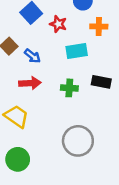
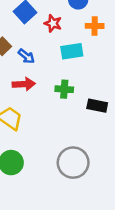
black rectangle: (101, 82) -> (97, 106), moved
gray circle: (78, 141) -> (73, 163), moved

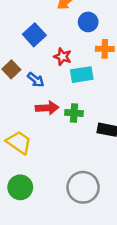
red star: (53, 23) -> (63, 57), moved
red arrow: (24, 84) -> (47, 108), moved

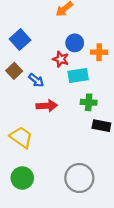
blue circle: (88, 22) -> (75, 43), moved
blue square: (34, 35) -> (20, 39), moved
green cross: (74, 113) -> (89, 102), moved

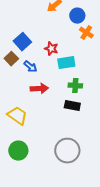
blue square: (20, 39) -> (22, 42), moved
blue circle: (75, 43) -> (77, 16), moved
orange cross: (99, 52) -> (86, 33), moved, turned 32
black rectangle: (101, 126) -> (72, 106), moved

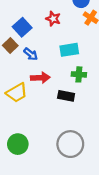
red star: (51, 49) -> (53, 19), moved
black rectangle: (72, 106) -> (66, 96), moved
yellow trapezoid: (17, 116) -> (17, 93), moved, turned 115

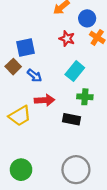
red star: (53, 19) -> (67, 39), moved
blue square: (22, 27) -> (26, 48), turned 30
cyan rectangle: (69, 50) -> (75, 71), turned -42

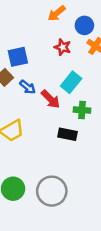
red arrow: (45, 100) -> (51, 99), moved, turned 48
gray circle: (76, 170) -> (52, 191), moved

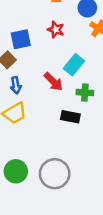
red star: (63, 47) -> (56, 30), moved
blue arrow: (28, 87) -> (16, 85), moved, turned 42

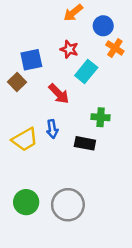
cyan rectangle: (74, 65) -> (86, 72), moved
red arrow: (53, 82) -> (59, 94), moved
blue arrow: (16, 85) -> (52, 129), moved

